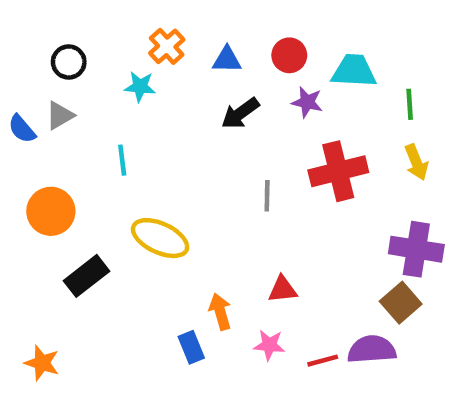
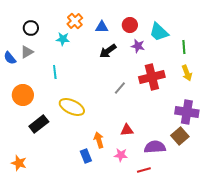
cyan trapezoid: (354, 71) -> (159, 32), turned -140
gray line: (267, 196) -> (120, 88), turned 40
purple semicircle: (372, 349) -> (155, 147), moved
red line: (323, 361) -> (144, 170), moved

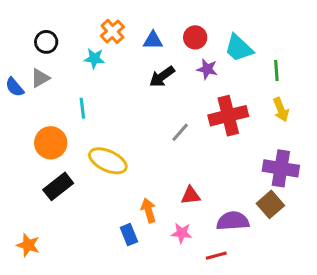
orange circle: (23, 95) -> (51, 143), moved

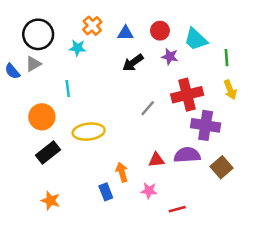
black circle: (46, 42) -> (38, 34), size x1.6
yellow ellipse: (108, 161) -> (89, 132), turned -32
purple cross: (281, 168) -> (206, 125), moved
purple semicircle: (233, 221) -> (187, 155), moved
orange star: (28, 245) -> (50, 200), moved

